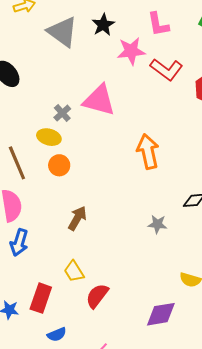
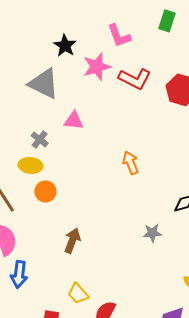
gray triangle: (62, 32) -> (44, 83), moved
pink triangle: (99, 100) -> (74, 121), size x0.6
orange arrow: (148, 151) -> (131, 163), size x0.7

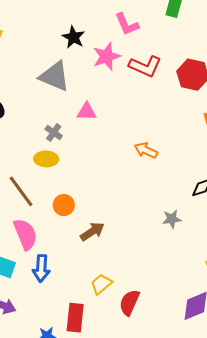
orange arrow: (131, 163) -> (146, 150), turned -40
orange circle: (45, 191) -> (64, 205), moved
brown arrow: (72, 241) -> (92, 231), turned 40
yellow trapezoid: (78, 294) -> (101, 284), turned 95

